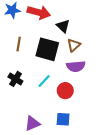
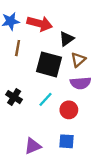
black triangle: (63, 26) -> (67, 39), turned 40
brown line: (19, 44) -> (18, 48), moved

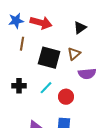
black triangle: (67, 39) -> (80, 28), moved
purple semicircle: (81, 83) -> (87, 74), moved
black cross: (14, 97) -> (19, 86), turned -32

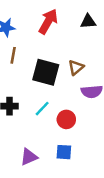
red arrow: (41, 23) -> (48, 21), moved, turned -75
black triangle: (80, 28) -> (88, 21), moved, turned 32

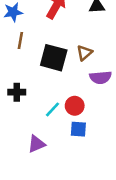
cyan line: (42, 109) -> (52, 109), moved
blue square: (64, 152) -> (78, 129), moved

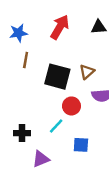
black cross: (17, 92) -> (22, 133), moved
red circle: (75, 106) -> (71, 106), moved

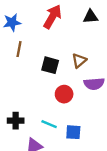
black square: (57, 77) -> (50, 65), size x0.7
cyan line: (56, 126) -> (49, 124), moved, turned 70

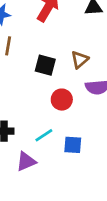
cyan line: (49, 124) -> (44, 135), turned -56

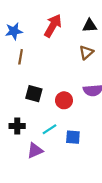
brown triangle: (80, 60) -> (86, 52), moved
black square: (45, 65) -> (34, 94), moved

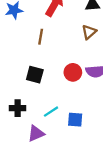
brown line: (21, 57) -> (41, 37), moved
red circle: (64, 100) -> (73, 72), moved

